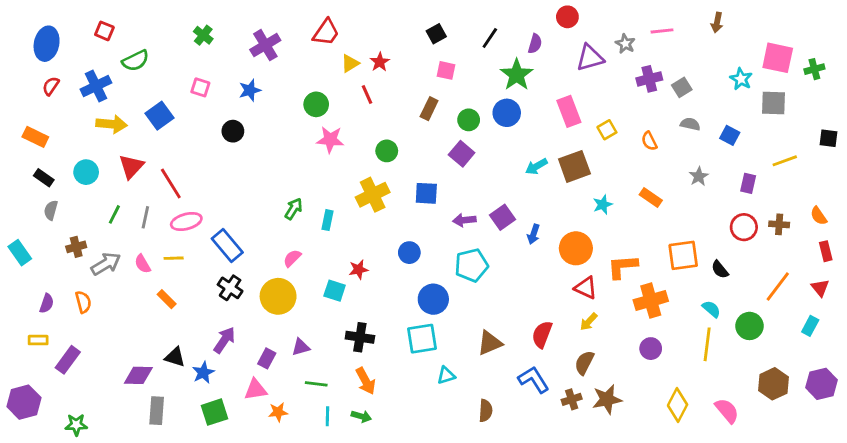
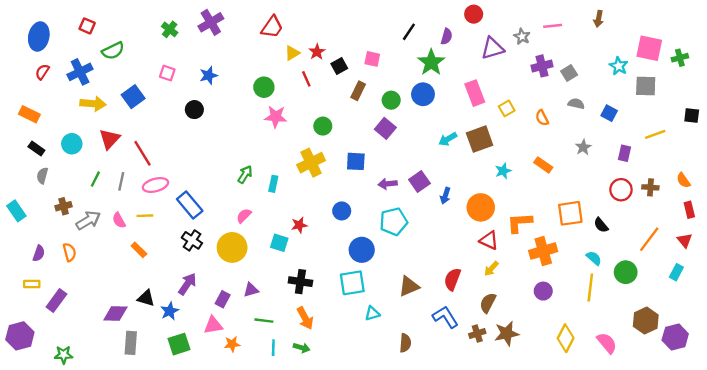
black square: (436, 34) -> (339, 66), moved
purple cross: (265, 45) -> (211, 22), moved
purple hexagon: (821, 384) -> (675, 337), moved

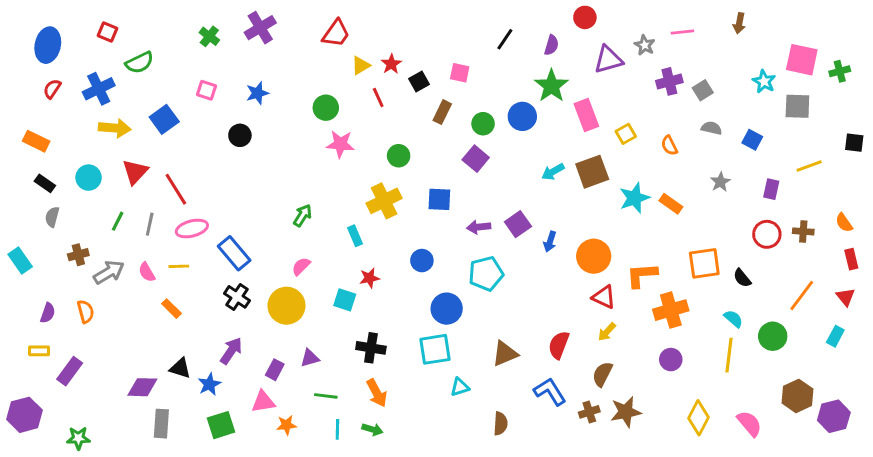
green star: (431, 62) -> (551, 86), moved
cyan star: (503, 171) -> (634, 198), moved, size x1.5
cyan rectangle: (273, 184) -> (355, 236), moved, turned -35

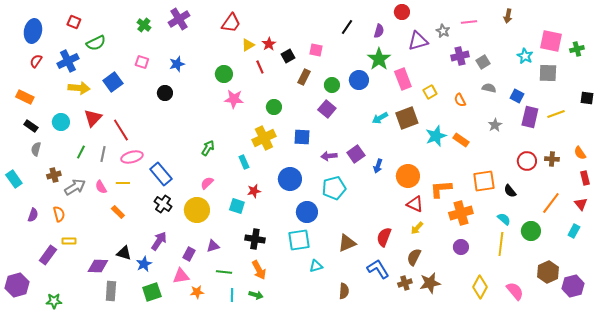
purple rectangle: (771, 189) -> (530, 117), moved, size x1.5
blue circle: (422, 261) -> (290, 179), size x1.5
yellow rectangle: (39, 351) -> (69, 241), moved

